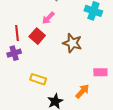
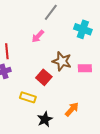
red square: (37, 36) -> (44, 77), moved
pink rectangle: (100, 72) -> (85, 68), moved

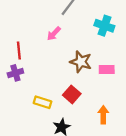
red square: (44, 77) -> (72, 94), moved
orange arrow: (72, 109) -> (103, 115), moved, turned -42

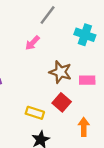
red square: (72, 94) -> (62, 102), moved
yellow rectangle: (43, 102) -> (35, 113), moved

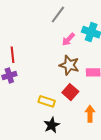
pink arrow: (32, 43) -> (68, 39), moved

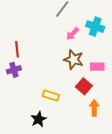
red square: (70, 92) -> (84, 86), moved
black star: (52, 125) -> (39, 119), moved

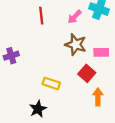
red line: (17, 49) -> (41, 16), moved

